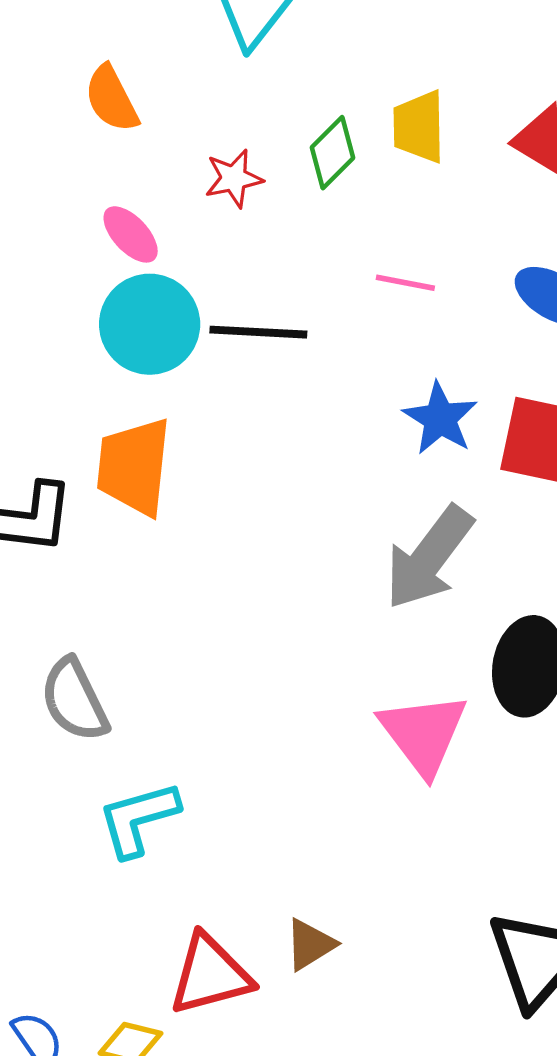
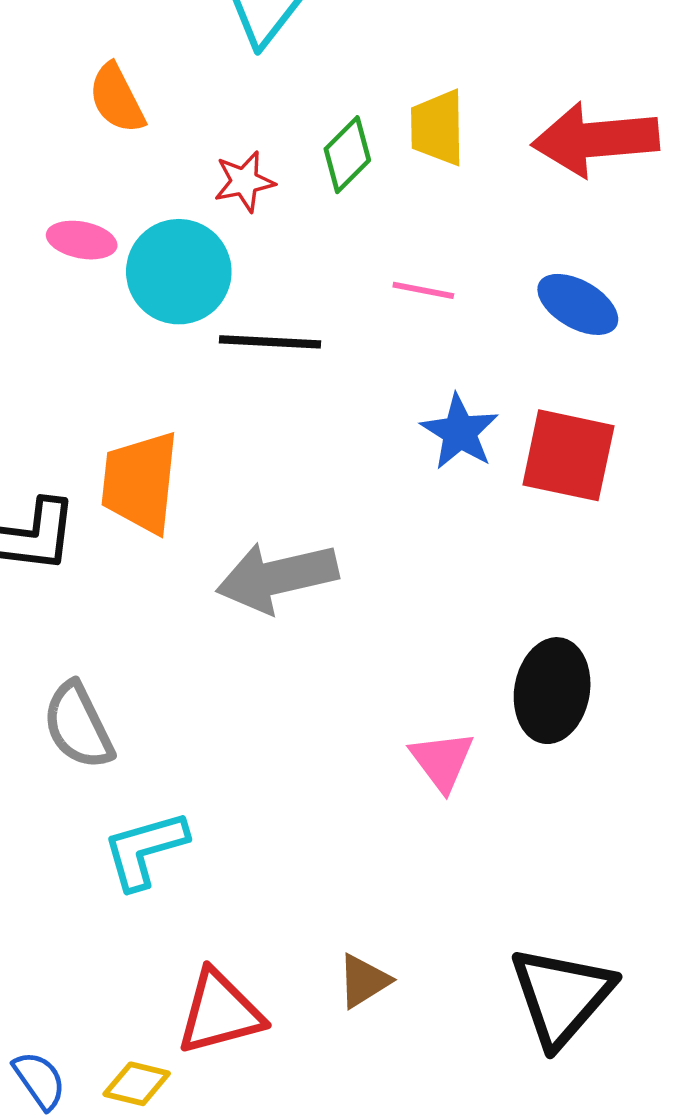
pink ellipse: (131, 234) -> (82, 240), moved, turned -36
cyan circle: (150, 324) -> (179, 272), moved
gray arrow: (429, 558) -> (277, 577), moved, turned 40
pink triangle: (423, 734) -> (442, 761), size x0.7
brown triangle: (310, 944) -> (364, 981), moved

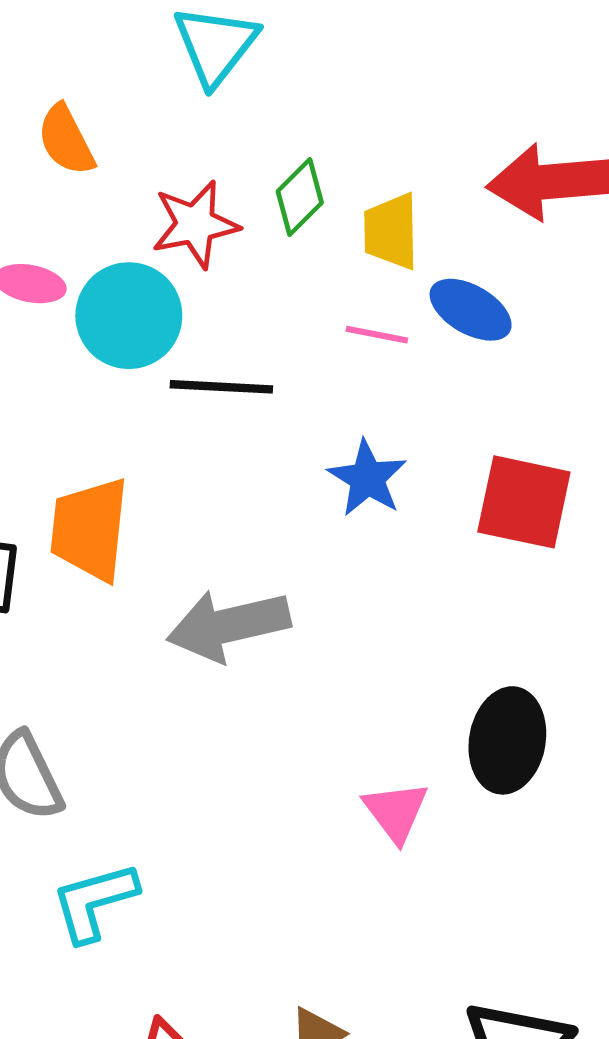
yellow trapezoid: (437, 128) -> (391, 231), moved
red star: (244, 182) -> (195, 224), size x1.4
blue ellipse: (578, 304) -> (471, 310), moved
blue star: (460, 432) -> (367, 478), moved

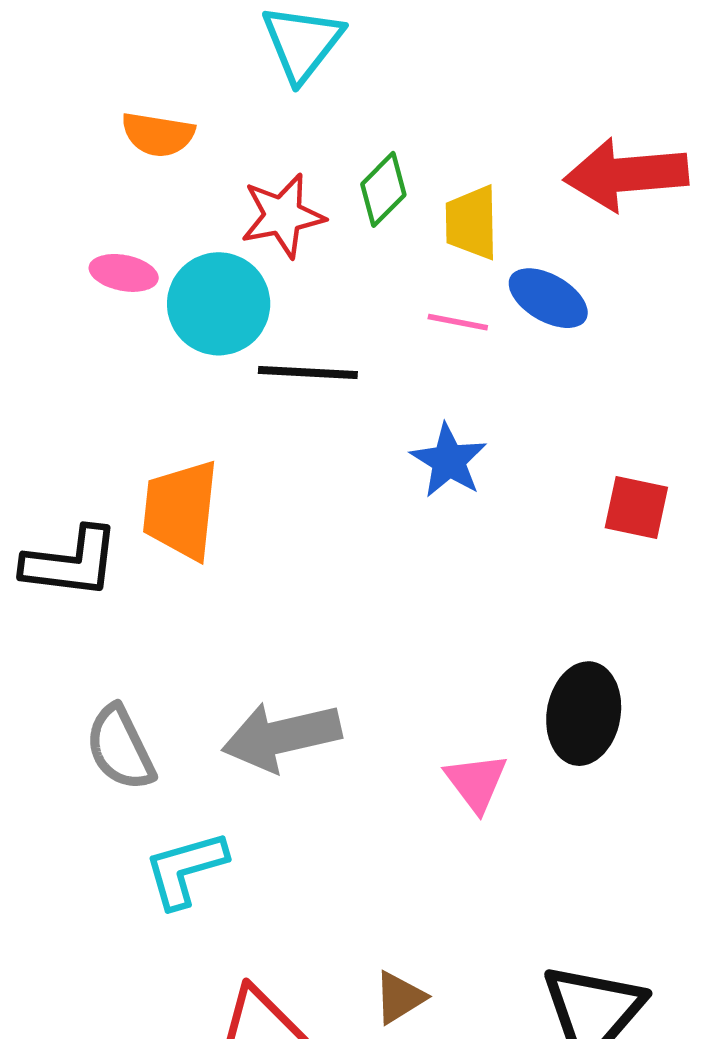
orange semicircle: (66, 140) -> (158, 134), turned -54
red square: (524, 502) -> (636, 508), moved, size x0.7
gray arrow: (229, 625) -> (282, 736), moved

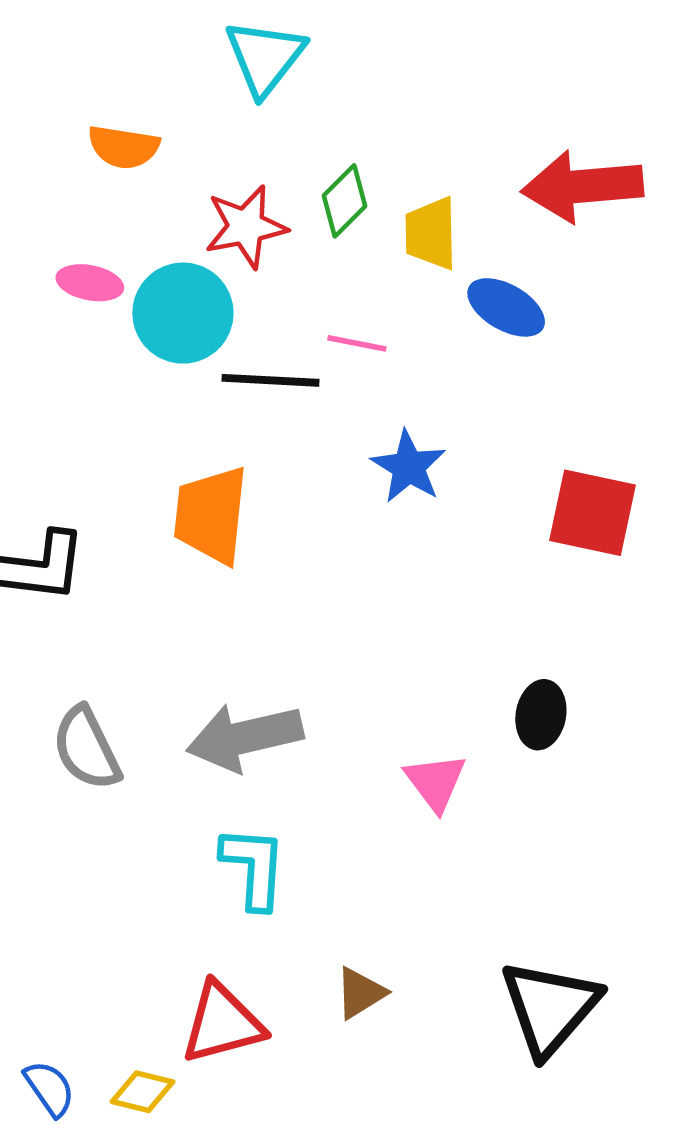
pink line: (458, 322) -> (357, 343), moved
red square: (636, 508) -> (593, 513), size x1.4
orange trapezoid: (181, 510) -> (211, 515), moved
black ellipse: (584, 714) -> (541, 715), size x0.7
cyan L-shape: (185, 869) -> (254, 867), moved, turned 110

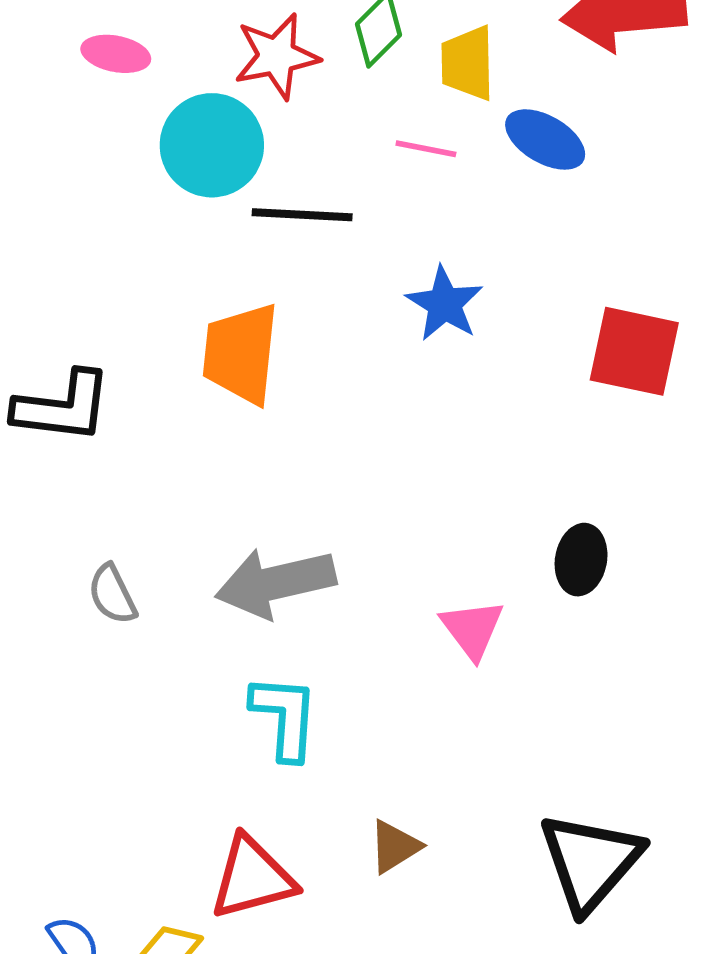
pink ellipse: (90, 283) -> (116, 54), moved
pink line: (357, 343) -> (426, 149), moved
gray semicircle: (86, 748) -> (112, 594), size x0.7

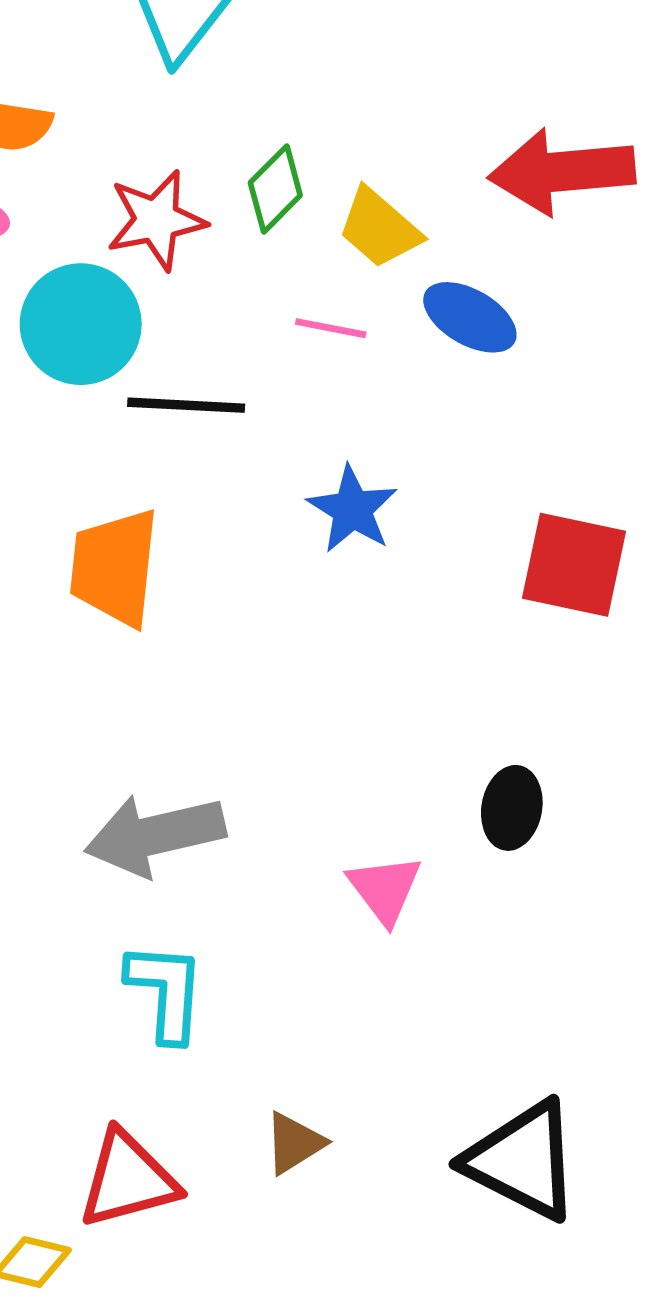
yellow trapezoid: (468, 63) -> (379, 228), turned -48
black triangle: (590, 862) -> (523, 1161), turned -44

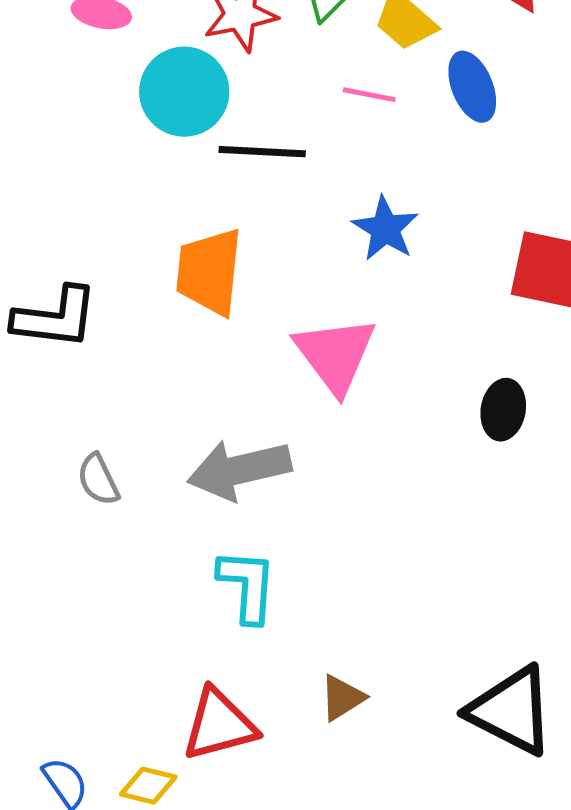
blue ellipse: (470, 317) -> (472, 87), turned 38
black ellipse: (512, 808) -> (503, 410), moved
pink triangle: (385, 889) -> (335, 355), moved, size x1.5

